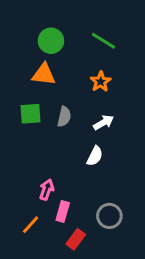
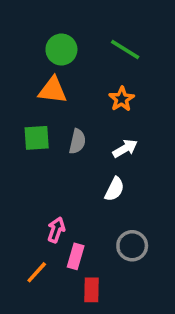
gray circle: (109, 216) -> (132, 246), moved
red rectangle: (76, 239) -> (91, 290), turned -36

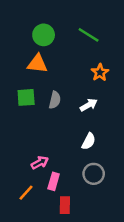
orange star: (122, 99) -> (100, 72), moved
white semicircle: (114, 189) -> (89, 141), moved
pink arrow: (56, 230) -> (40, 163), turned 42

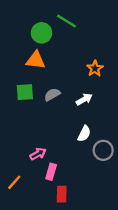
green line: (89, 35) -> (66, 21), moved
gray semicircle: (55, 100) -> (52, 95), turned -133
gray circle: (94, 174) -> (103, 150), moved
orange line: (26, 193) -> (14, 182), moved

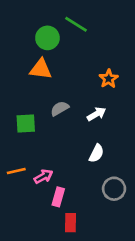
green square: (25, 92) -> (26, 123), moved
gray circle: (103, 150) -> (114, 189), moved
orange line: (14, 182) -> (16, 171), moved, turned 35

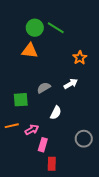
green line: (76, 24) -> (56, 28), moved
gray semicircle: (60, 109) -> (44, 88), moved
green square: (26, 123) -> (21, 100), moved
white semicircle: (96, 153) -> (56, 113), moved

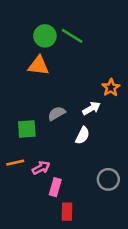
orange star: (80, 58) -> (111, 88), moved
white semicircle: (56, 113) -> (82, 135), moved

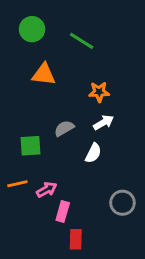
green circle: (45, 36) -> (32, 29), moved
orange star: (111, 88) -> (99, 92), moved, turned 30

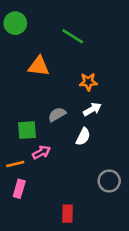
green circle: (32, 29) -> (15, 23), moved
pink arrow: (47, 190) -> (41, 152), moved
pink rectangle: (63, 211) -> (19, 189), moved

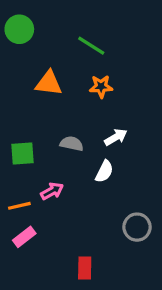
orange star: (88, 82) -> (101, 86), moved
gray semicircle: (57, 114) -> (72, 144), turned 42
green square: (27, 130) -> (23, 154), moved
pink rectangle: (19, 189) -> (24, 237), turned 36

